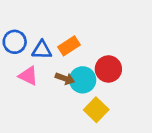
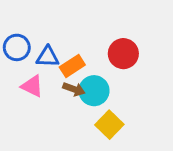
orange rectangle: (69, 46) -> (72, 66), moved
red circle: (108, 69) -> (123, 54), moved

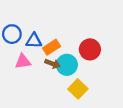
red circle: (123, 54) -> (90, 49), moved
pink triangle: (32, 86) -> (23, 62), turned -35

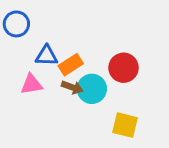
blue circle: (12, 34) -> (16, 24), moved
yellow square: (78, 89) -> (125, 125), moved, turned -30

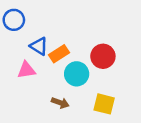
blue triangle: (47, 56) -> (39, 46), turned 30
brown arrow: (72, 87) -> (60, 103), moved

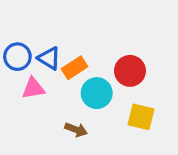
blue circle: (14, 20) -> (17, 57), moved
yellow square: (104, 104) -> (141, 117), moved

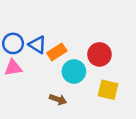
pink triangle: (33, 88) -> (13, 68), moved

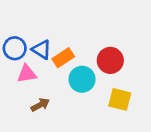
pink triangle: (13, 68) -> (27, 74), moved
brown arrow: (58, 99) -> (40, 105), moved, turned -49

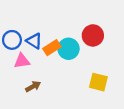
red circle: (110, 60) -> (93, 35), moved
cyan circle: (82, 79) -> (68, 49), moved

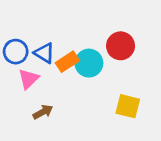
pink triangle: (22, 61) -> (29, 79), turned -35

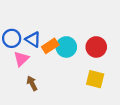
red circle: (121, 46) -> (96, 47), moved
brown arrow: (43, 112) -> (32, 83), turned -88

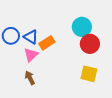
cyan circle: (66, 47) -> (82, 27), moved
pink triangle: (21, 59) -> (31, 55), moved

